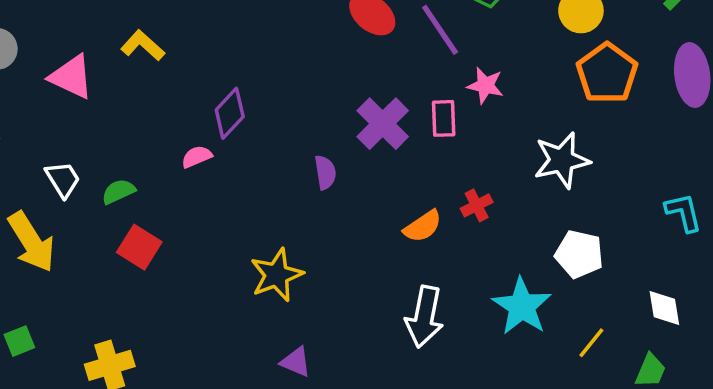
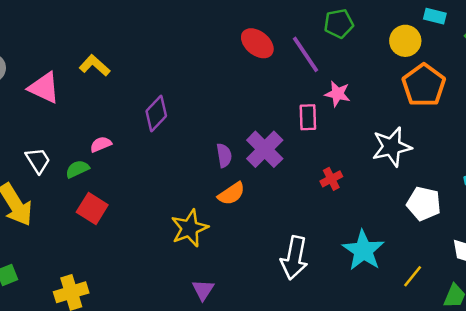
purple cross: (383, 124) -> (265, 149), moved
pink semicircle: (197, 157) -> (101, 144), moved
orange semicircle: (423, 226) -> (231, 194), moved
white pentagon: (579, 254) -> (424, 204), moved
purple triangle: (296, 362) -> (203, 290), turned 40

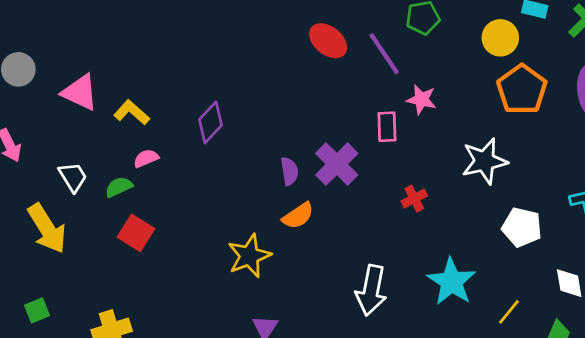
yellow L-shape: (95, 65) -> (132, 112), moved

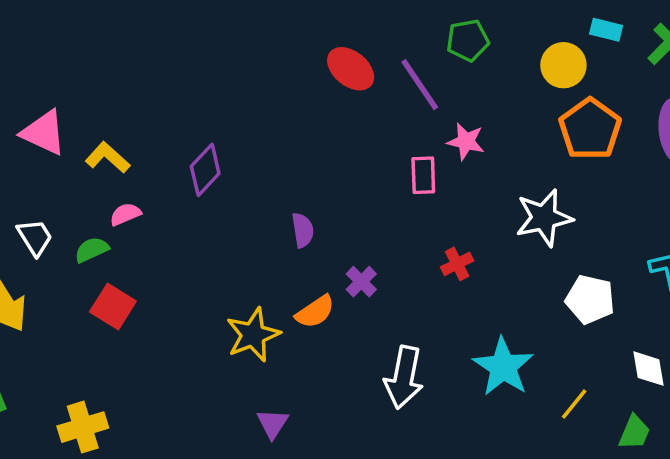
purple cross: (337, 164) -> (361, 282), moved, size x0.6
orange semicircle: (298, 216) -> (315, 312), moved

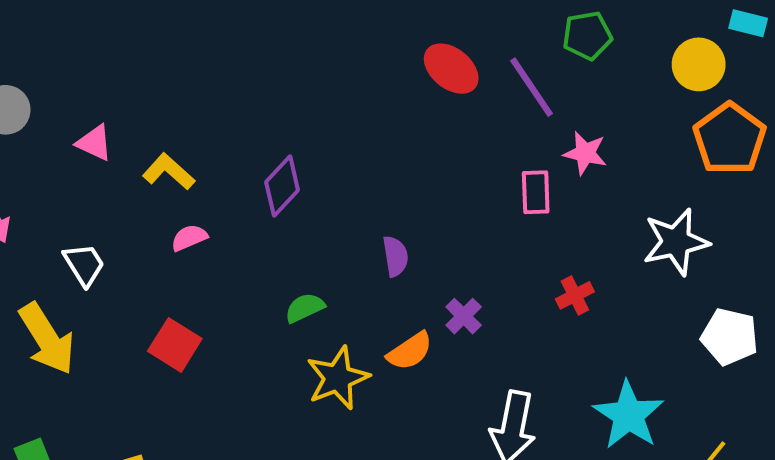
pink triangle: (44, 133) -> (94, 143), size x0.7
green semicircle: (92, 250) -> (305, 308), moved

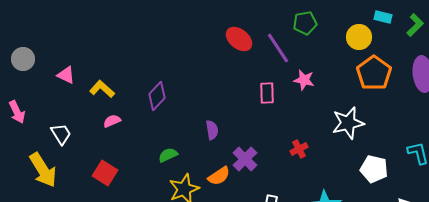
pink rectangle: (536, 192) -> (267, 93), moved
purple cross: (464, 316) -> (245, 159), size x1.4

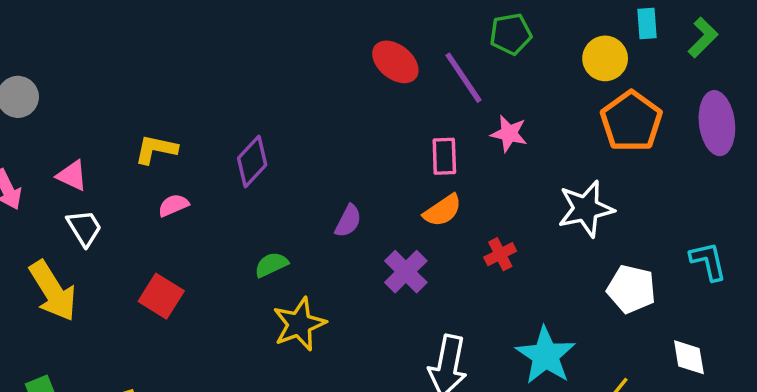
cyan rectangle: (383, 17) -> (647, 23), turned 72
pink triangle: (66, 75) -> (72, 176), moved
yellow L-shape: (102, 89) -> (156, 149), turned -30
purple semicircle: (212, 130) -> (348, 221), turned 36
orange semicircle: (219, 176) -> (443, 210), moved

